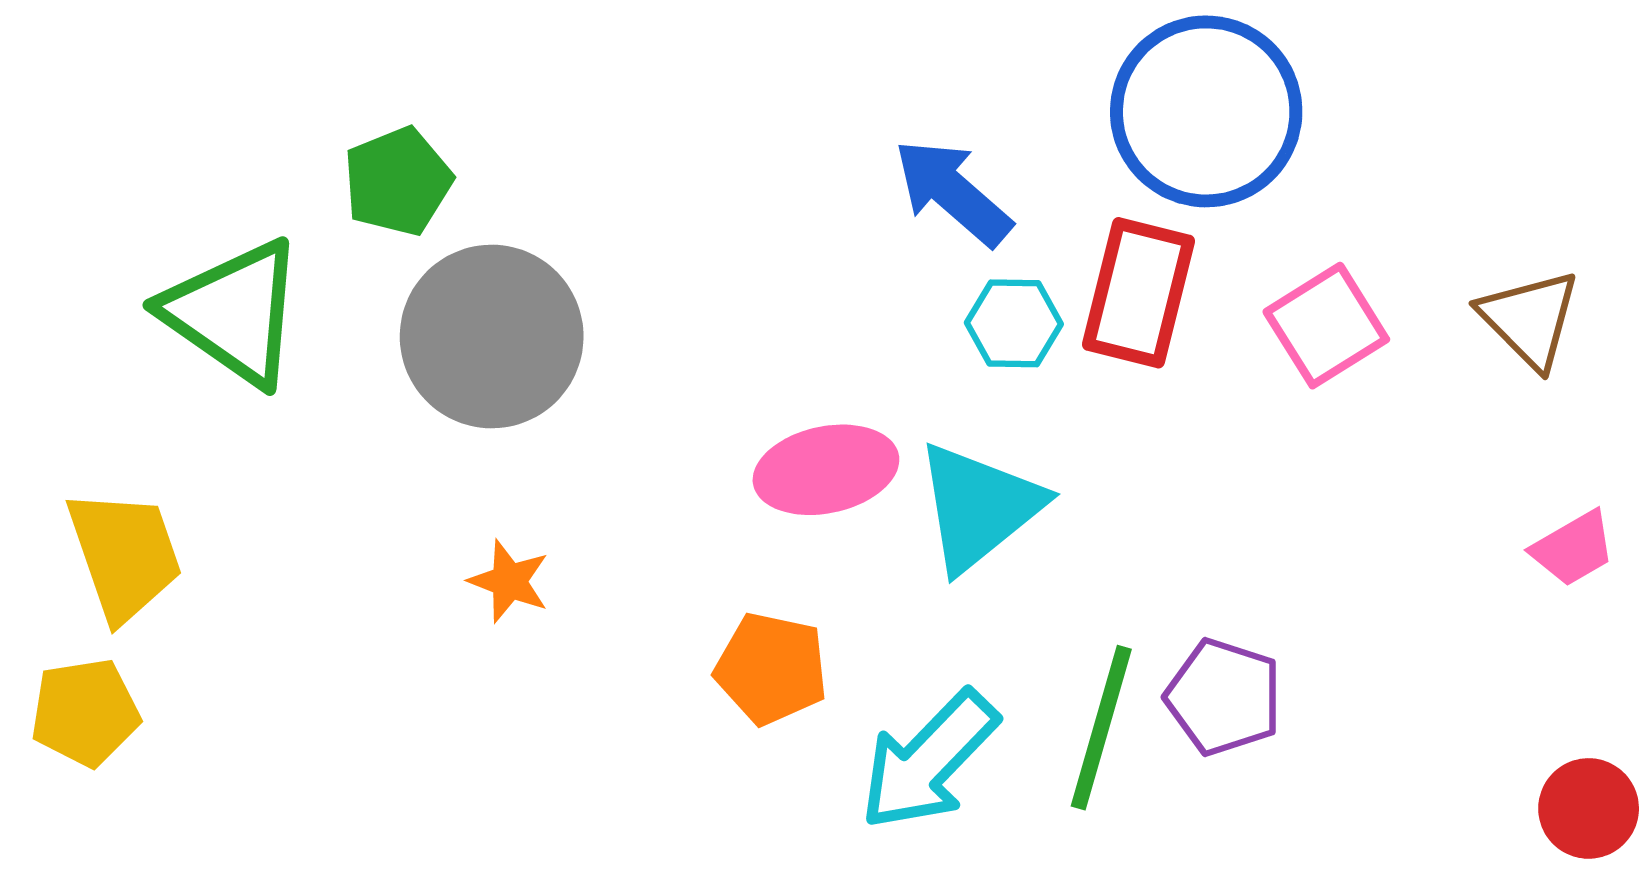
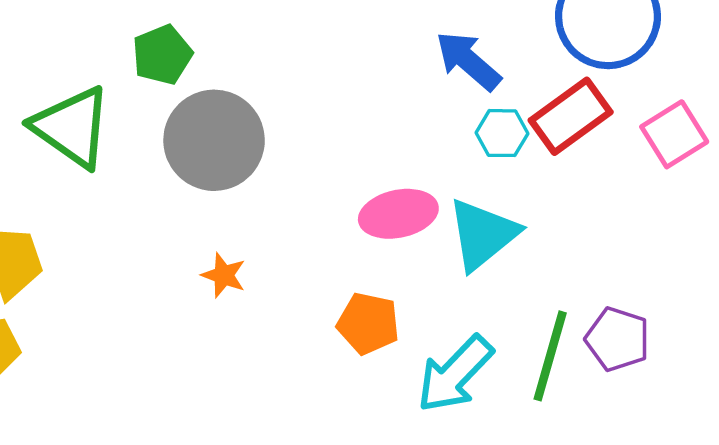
red rectangle: (1138, 293) -> (571, 116), turned 40

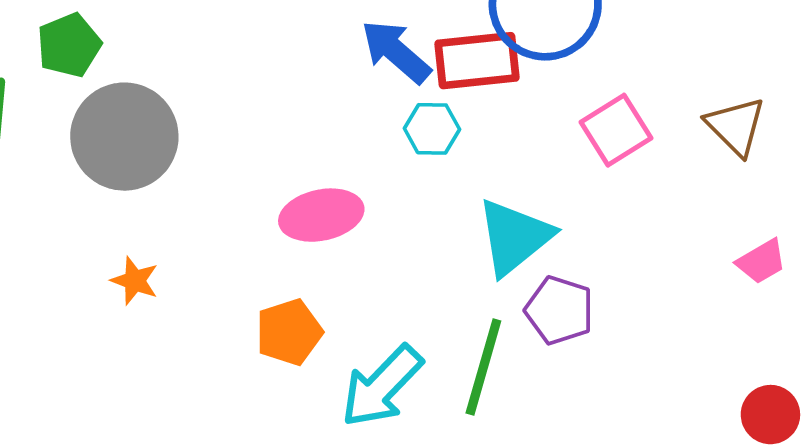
red rectangle: (571, 116) -> (477, 61), moved, turned 30
cyan triangle: (483, 234) -> (514, 237), moved
orange pentagon: (368, 323) -> (289, 332), turned -30
purple pentagon: (618, 339) -> (559, 310), moved

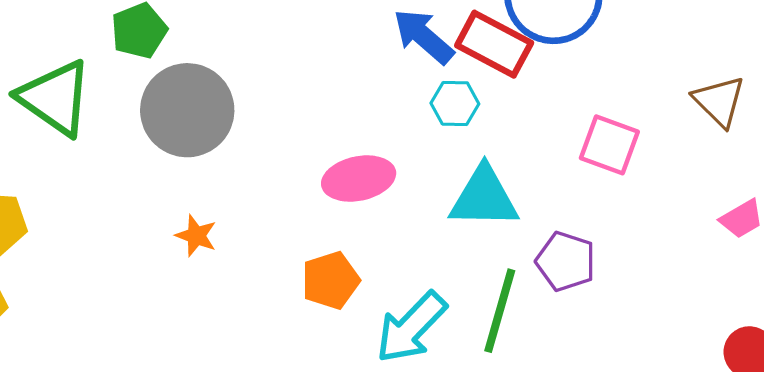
red rectangle: (477, 61) -> (494, 44), turned 34
pink square: (616, 130) -> (609, 145), moved, turned -38
cyan triangle: (514, 237) -> (484, 198), moved, turned 40

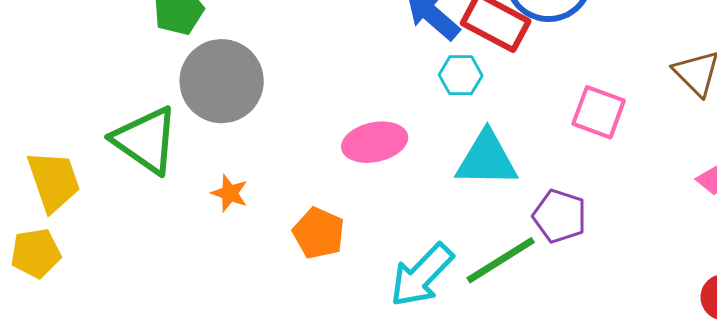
green triangle: (55, 98) -> (146, 140), moved
orange pentagon: (331, 280) -> (319, 233), moved, turned -30
green line: (500, 311) -> (501, 260), turned 42

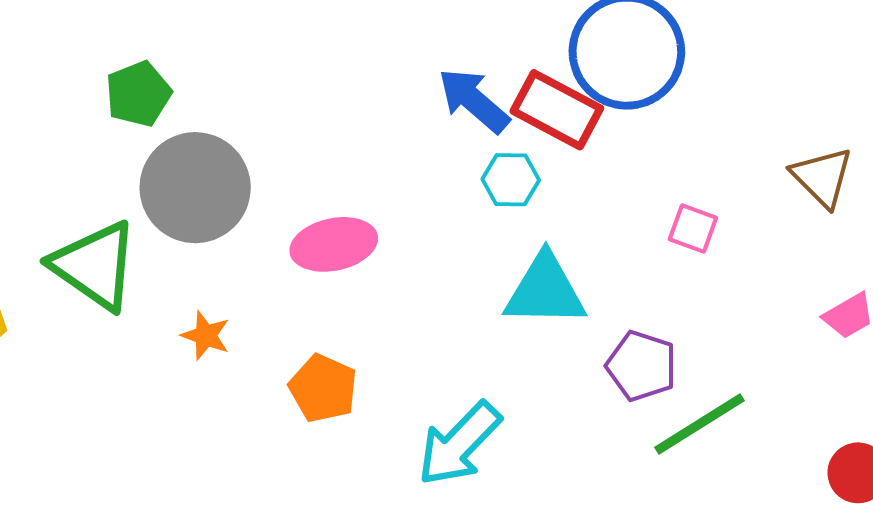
pink square: (599, 112) -> (693, 229), size x0.7
pink ellipse: (375, 142) -> (334, 244), moved
green line: (501, 260) -> (699, 424), moved

